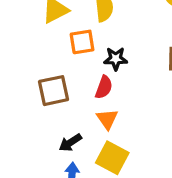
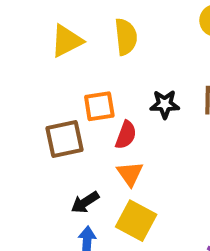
orange square: (82, 42) -> (99, 106), moved
black star: (116, 59) -> (165, 104), moved

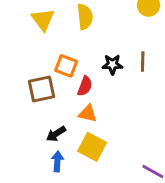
yellow triangle: (67, 41) -> (43, 20), turned -40
orange square: (99, 106) -> (66, 66), turned 30
orange triangle: (130, 174) -> (88, 114), turned -42

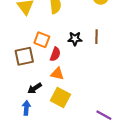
blue arrow: (57, 161) -> (26, 108), moved

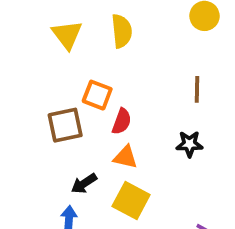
black star: (75, 39) -> (189, 144), moved

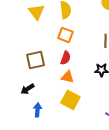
orange square: (97, 95) -> (65, 35), moved
black arrow: (84, 184) -> (27, 89), moved

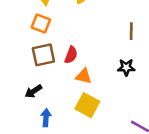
orange square: (65, 35) -> (41, 24), moved
red semicircle: (65, 58) -> (71, 55), moved

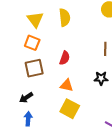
red semicircle: (71, 55) -> (65, 58), moved
blue arrow: (46, 118) -> (28, 119), moved

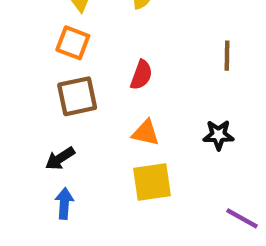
black star: (101, 78) -> (218, 135), moved
yellow square: (70, 109) -> (152, 182), turned -36

